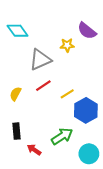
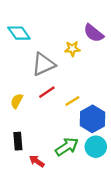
cyan circle: (89, 154) -> (96, 147), moved

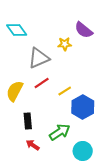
yellow semicircle: (17, 101) -> (15, 91), size x1.5
black rectangle: (18, 141) -> (28, 121), moved
cyan circle: (96, 147) -> (83, 151), moved

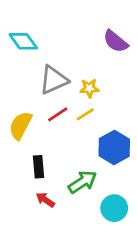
yellow star: (65, 44) -> (89, 88), moved
yellow line: (65, 91) -> (85, 114), moved

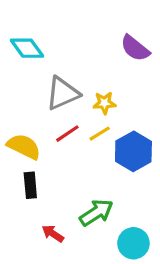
yellow semicircle: (20, 125) -> (24, 147), turned 88
blue hexagon: (114, 147) -> (133, 151), moved
black rectangle: (38, 167) -> (30, 185), moved

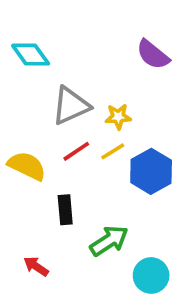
black rectangle: (30, 185) -> (65, 210), moved
red arrow: (53, 234) -> (36, 266), moved

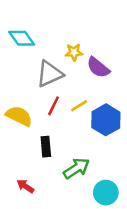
purple semicircle: (153, 55) -> (98, 67), moved
yellow star: (118, 117) -> (74, 52), moved
red line: (76, 151) -> (53, 106), turned -30

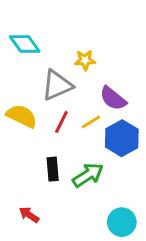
purple semicircle: (98, 67) -> (113, 98), moved
yellow semicircle: (19, 116) -> (22, 116), moved
green arrow: (76, 168) -> (88, 175), moved

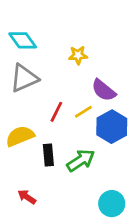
gray triangle: (57, 85) -> (24, 78), moved
yellow semicircle: (22, 116) -> (20, 136), moved, turned -48

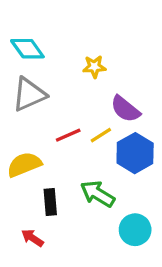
red line: (56, 112) -> (68, 135), turned 40
black rectangle: (48, 155) -> (50, 202), moved
green arrow: (81, 160) -> (98, 194), turned -116
cyan circle: (112, 204) -> (135, 230), moved

